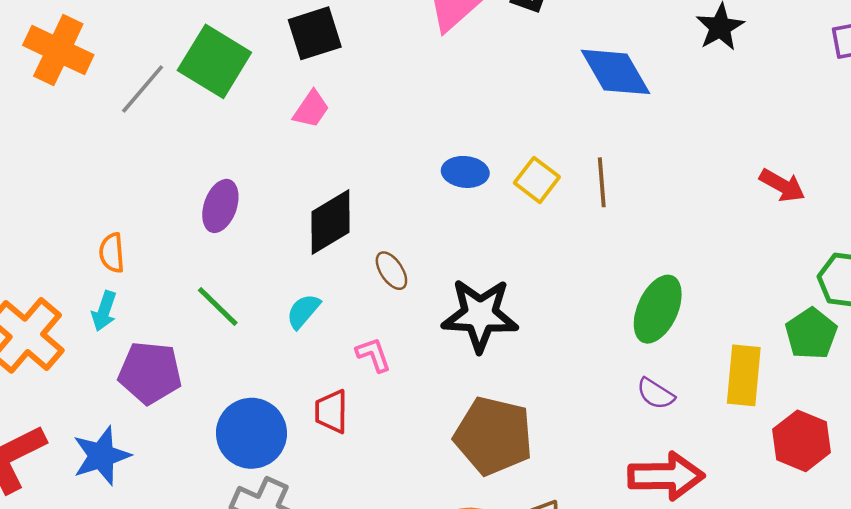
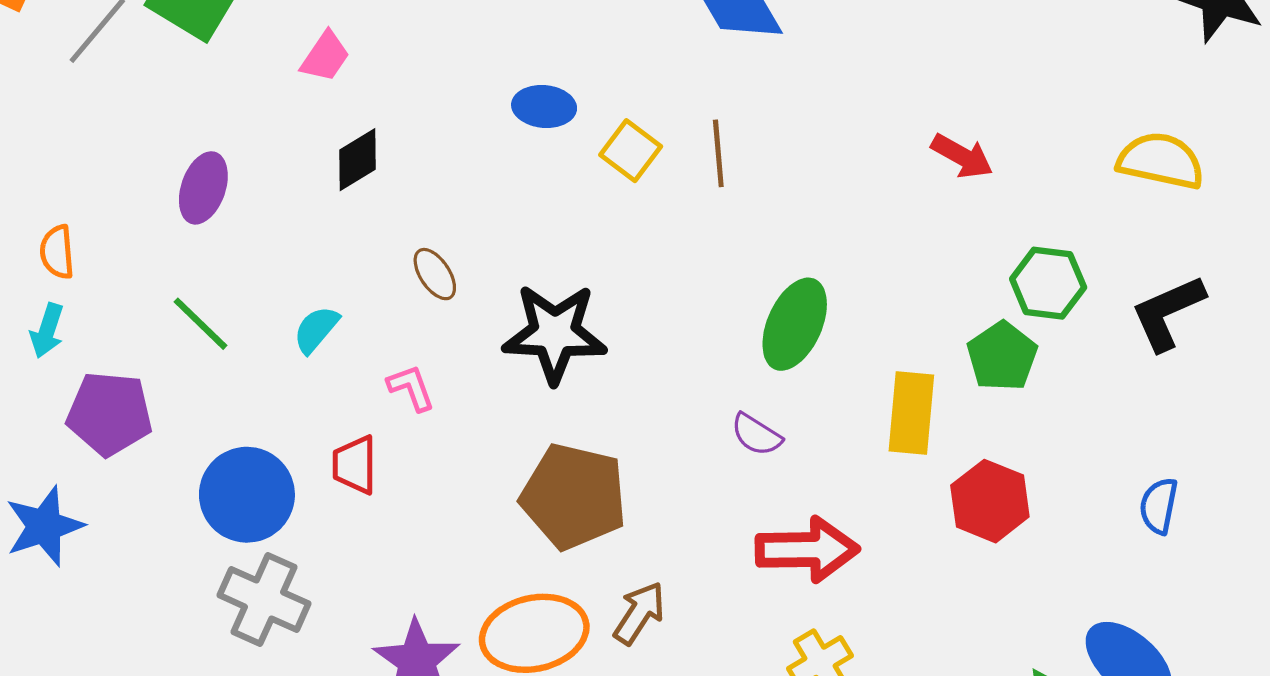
blue ellipse: (465, 172) -> (544, 106), moved
black diamond: (331, 222) -> (357, 160), moved, size x0.7
purple semicircle: (656, 394) -> (756, 435), moved

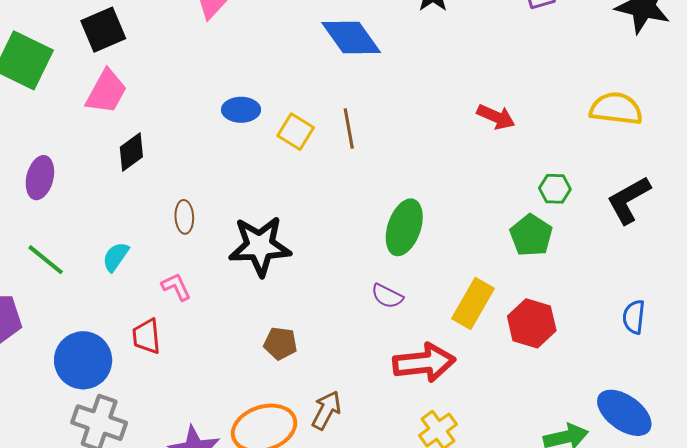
pink trapezoid: (325, 57) -> (106, 92), size x1.4
brown ellipse: (435, 274) -> (184, 217), turned 36
green hexagon: (1048, 283) -> (555, 189), size x0.7
yellow rectangle: (911, 413) -> (473, 303), moved, turned 30
brown pentagon: (574, 496) -> (280, 343), size x0.5

